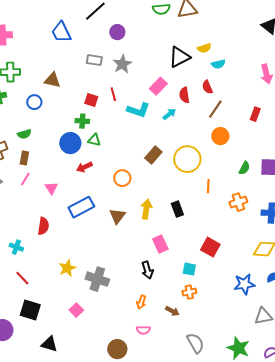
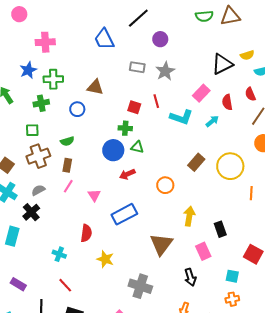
black rectangle: (177, 209) -> (220, 229), moved
brown triangle: (117, 216) -> (161, 244), moved, size x1.4
yellow star: (67, 268) -> (105, 259), moved, turned -30

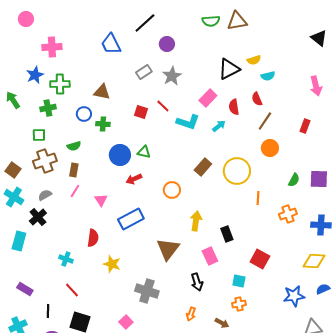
gray rectangle: (137, 67) -> (144, 72), turned -42
red line: (156, 101) -> (163, 106), turned -32
green cross: (125, 128) -> (103, 124), moved

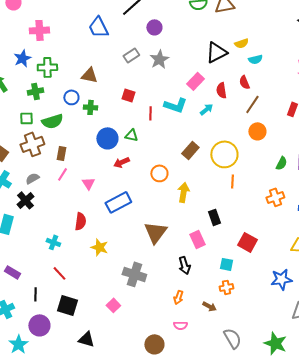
red line: (163, 106) -> (150, 113), moved, turned 48
green semicircle: (74, 146) -> (52, 121), moved, size x1.5
orange line: (258, 198) -> (232, 181), moved
yellow arrow: (196, 221) -> (183, 192), moved

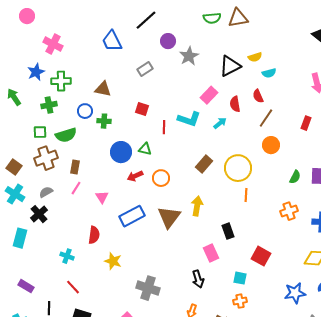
pink cross: (39, 30) -> (53, 44), turned 30
gray star: (159, 59) -> (189, 56), moved
orange circle: (159, 173) -> (161, 178), moved
brown triangle: (155, 232) -> (169, 217), moved

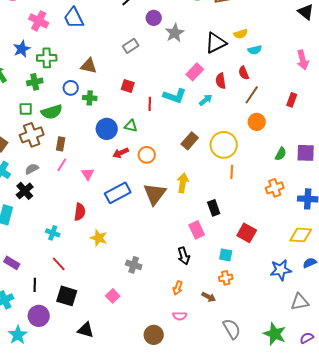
blue trapezoid: (112, 41) -> (74, 18), moved
gray cross: (148, 288) -> (134, 265), size x0.7

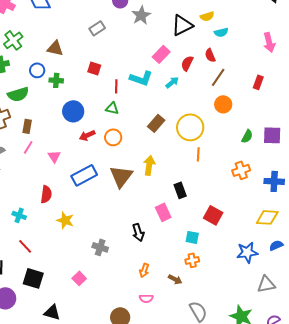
green cross: (47, 58) -> (13, 40), turned -36
red semicircle: (221, 81) -> (187, 63), turned 35
green triangle: (131, 126) -> (112, 108), moved
black arrow: (184, 256) -> (138, 232), moved

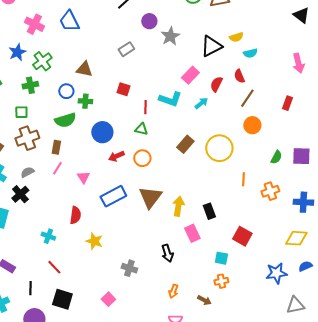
green semicircle: (18, 94) -> (65, 120), moved
orange line: (198, 154) -> (243, 179), moved
yellow arrow: (149, 165) -> (178, 206), moved

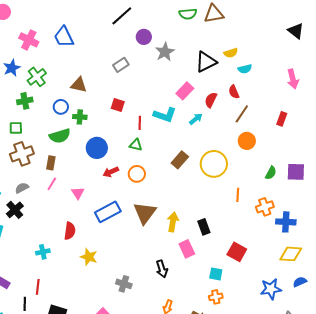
blue cross: (303, 202) -> (286, 222), moved
cyan cross: (48, 236) -> (43, 252), turned -32
red line: (54, 267) -> (38, 287), moved, turned 49

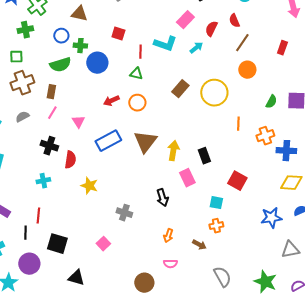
blue circle: (97, 148) -> (97, 63), moved
black cross: (15, 210) -> (49, 146), moved, turned -30

